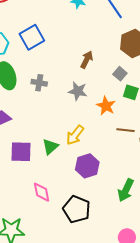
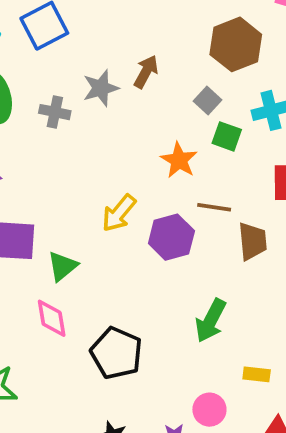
gray star: (78, 91) -> (101, 88), moved, turned -30
green triangle: (50, 147) -> (62, 266), moved
purple hexagon: (87, 166) -> (171, 237), moved

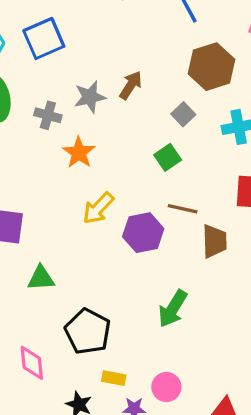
green square: (227, 136) -> (168, 157), moved, turned 32
orange star: (179, 160) -> (79, 153), moved
green triangle: (62, 266) -> (41, 278), moved, turned 32
pink diamond: (52, 318) -> (32, 363), moved
yellow rectangle: (257, 374) -> (114, 378), moved

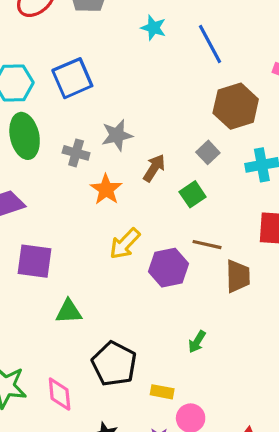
brown arrow: (131, 85) -> (154, 168), moved
green arrow: (173, 309) -> (197, 342), size x0.6
yellow rectangle: (114, 378) -> (162, 392), moved

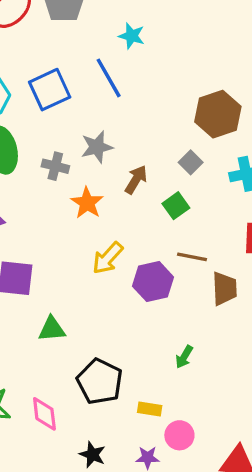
blue line: (210, 44) -> (109, 78), moved

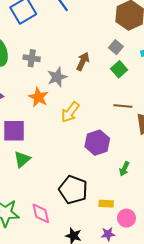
gray star: (97, 147) -> (57, 77), moved
orange star: (87, 203) -> (38, 97), moved
green square: (176, 206) -> (119, 69), moved
purple hexagon: (153, 282) -> (97, 143), moved
green triangle: (52, 329) -> (22, 159), moved, turned -30

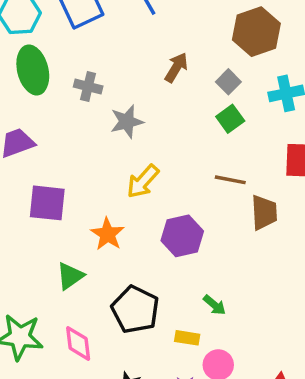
brown arrow: (83, 61) -> (176, 67), moved
orange star: (38, 97) -> (107, 234), moved
green triangle: (22, 159) -> (70, 276), moved
green arrow: (124, 169) -> (214, 305), moved, turned -80

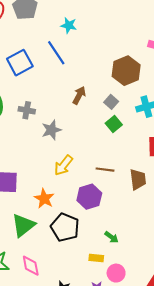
brown line: (230, 180) -> (105, 170), moved
green triangle: (70, 276) -> (23, 225), size x1.4
black pentagon: (135, 310) -> (65, 227), moved

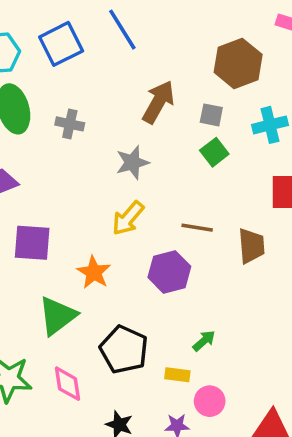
brown arrow: (79, 95) -> (158, 102), size x1.4
gray square: (111, 102) -> (211, 115), turned -32
gray star: (51, 130) -> (132, 162), moved
black pentagon: (65, 227) -> (124, 350), moved
green arrow: (111, 237) -> (204, 341), turned -80

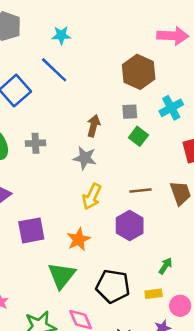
brown arrow: (158, 102) -> (94, 126), moved, size x0.7
gray star: (132, 162) -> (85, 158), turned -30
orange star: (94, 272) -> (79, 239), turned 30

